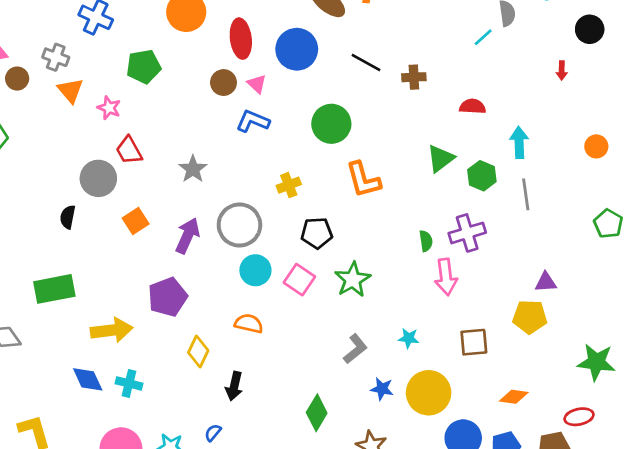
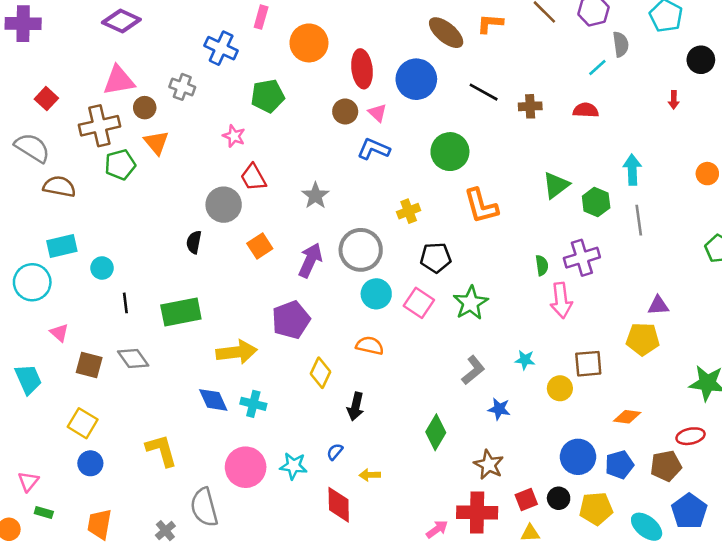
orange triangle: (70, 91) -> (156, 143), moved
red semicircle: (472, 106) -> (586, 110), moved
yellow circle: (429, 393) -> (560, 388), moved, size x0.6

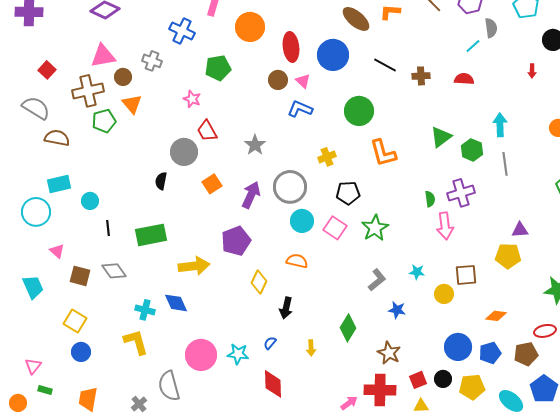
cyan cross: (253, 404) -> (145, 310), moved
yellow arrow: (370, 475) -> (311, 348), moved, turned -91

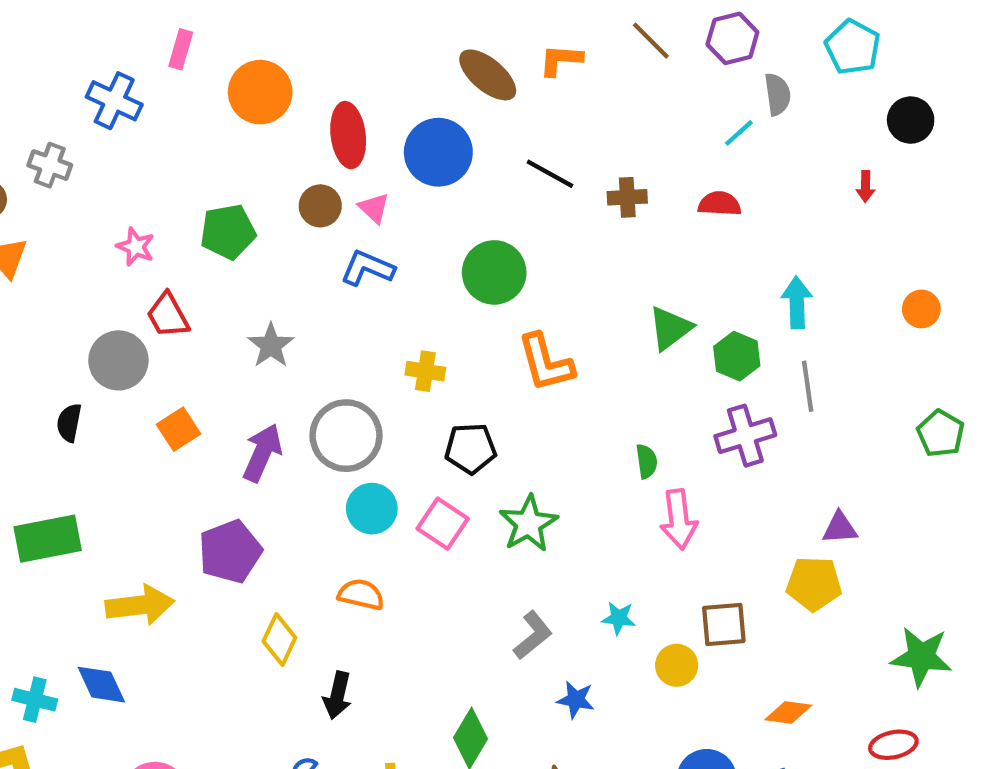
green pentagon: (218, 68) -> (228, 232), moved
yellow cross: (327, 157) -> (425, 371), turned 30
purple cross: (461, 193) -> (745, 436), moved

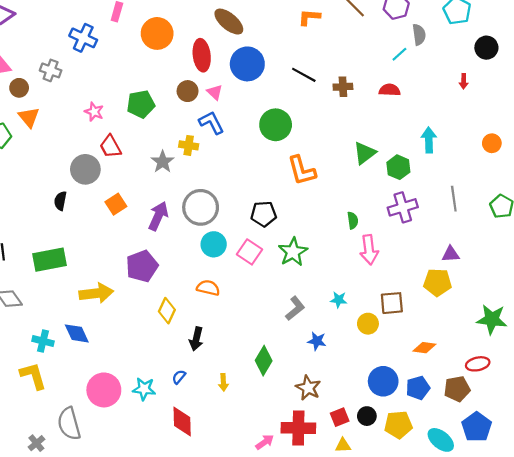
brown ellipse: (488, 75) -> (229, 22), moved
blue L-shape: (367, 268) -> (211, 123), turned 40
yellow cross: (425, 371) -> (189, 145), moved
gray line: (808, 386) -> (454, 199), moved

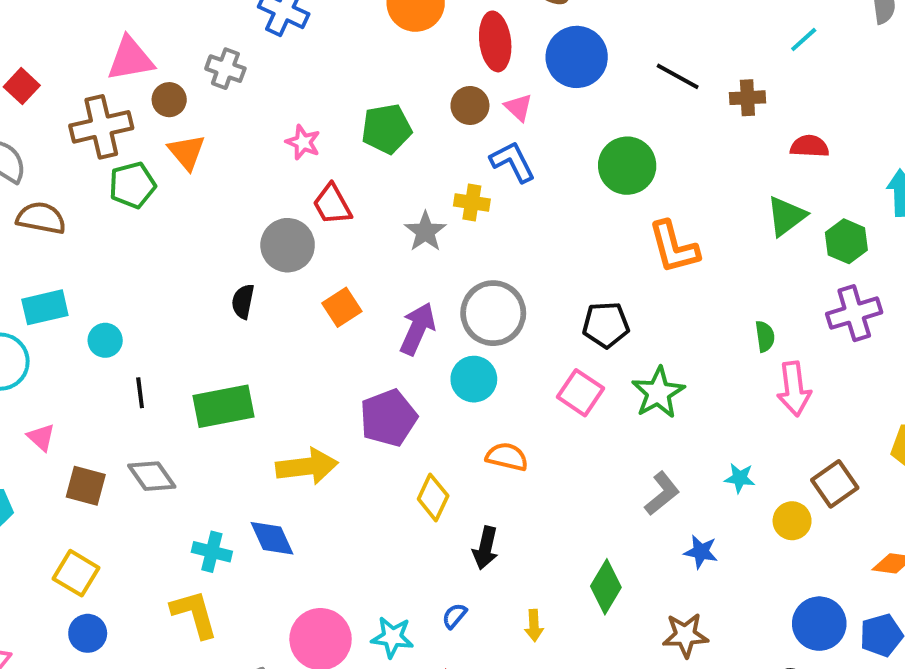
cyan line: (399, 54) -> (804, 40), moved
red semicircle: (390, 90) -> (810, 146), moved
cyan circle: (214, 244) -> (474, 379), moved
brown square: (392, 303) -> (835, 484), turned -30
brown star: (308, 388) -> (685, 635), turned -30

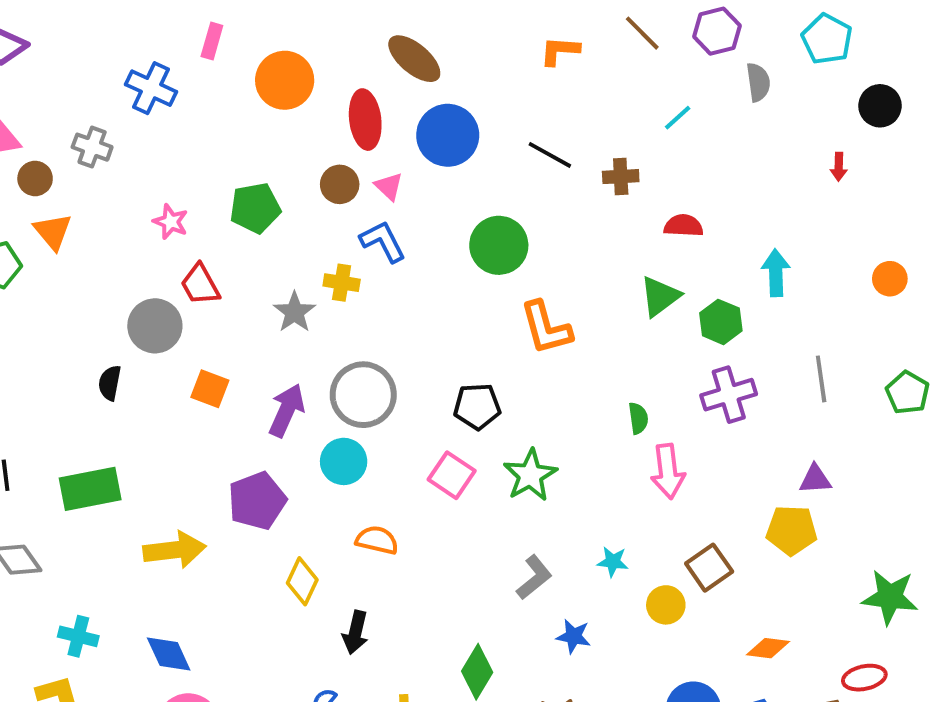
orange square: (342, 307) -> (210, 389), turned -36
blue diamond: (272, 538) -> (169, 654), moved

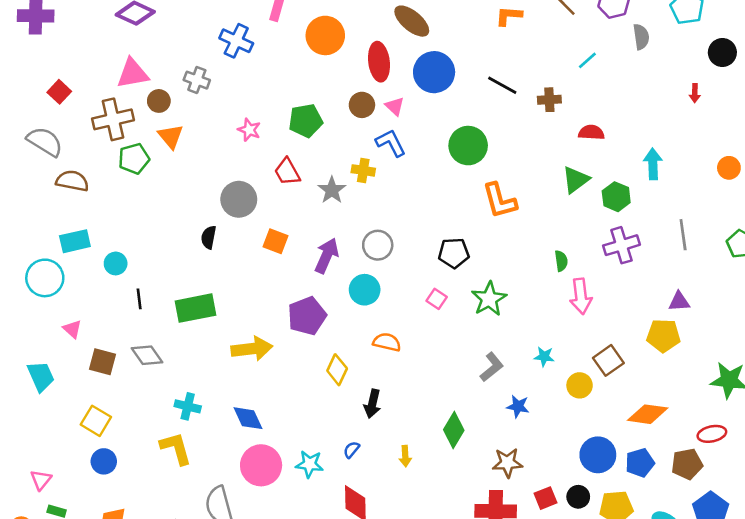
red trapezoid: (200, 285) -> (287, 172), moved
gray circle: (363, 395) -> (378, 245), size x0.7
pink square: (452, 475) -> (437, 299), size x0.7
orange diamond: (768, 648) -> (648, 414), size x1.4

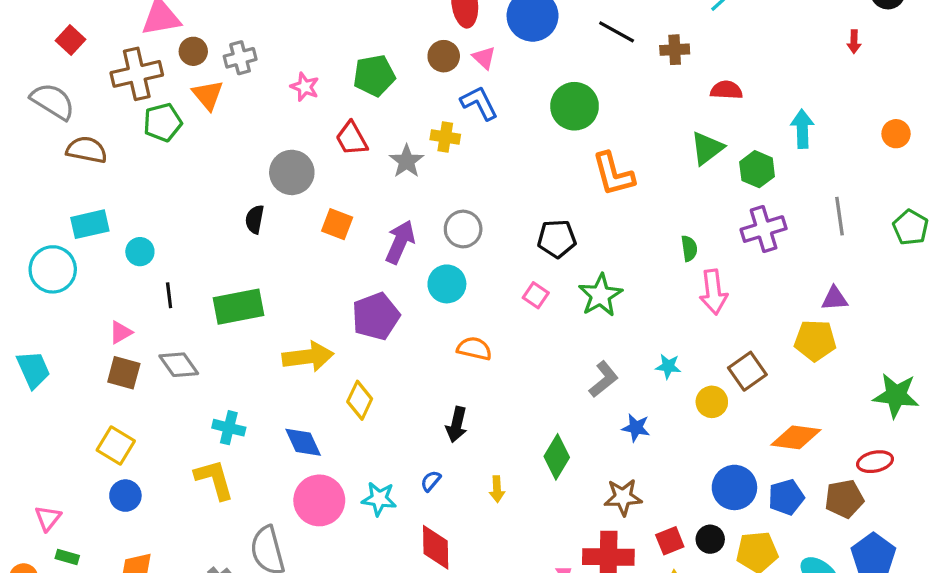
gray cross: (197, 80) -> (240, 58), moved, turned -35
pink triangle: (72, 329) -> (121, 332), moved, turned 48
yellow diamond: (337, 370) -> (360, 400), moved
cyan trapezoid: (41, 376) -> (33, 370), moved

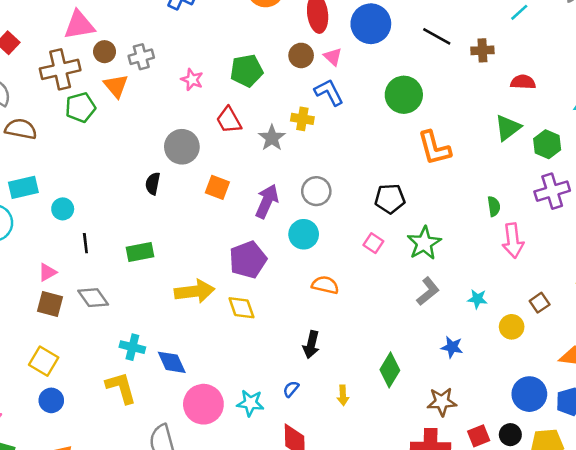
green rectangle: (238, 307) -> (140, 252), size x0.7
brown square: (747, 371) -> (540, 303), size x0.7
gray L-shape: (604, 379) -> (428, 291), moved
yellow diamond: (360, 400) -> (241, 308), moved, turned -44
blue diamond: (303, 442) -> (172, 362), moved

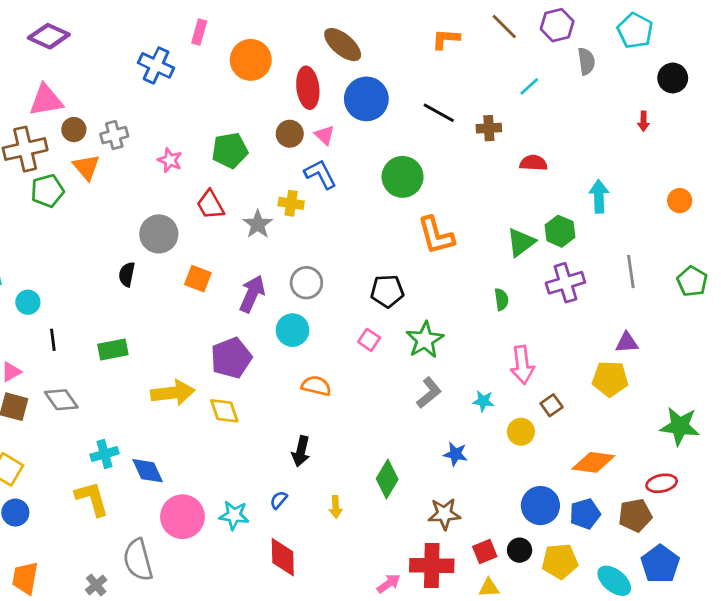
green triangle: (508, 128) -> (521, 242), moved
pink arrow: (513, 241) -> (522, 365), moved
cyan cross: (132, 347) -> (104, 454), turned -30

